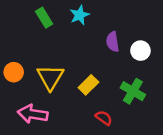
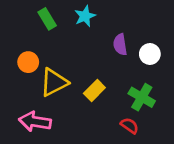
orange circle: (14, 72) -> (28, 62), moved
yellow triangle: (50, 77) -> (54, 82), turned 32
red semicircle: (104, 118) -> (130, 126), moved

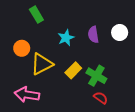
cyan star: (85, 16) -> (66, 38), moved
white circle: (150, 54) -> (120, 32), moved
green cross: (142, 97) -> (96, 76), moved

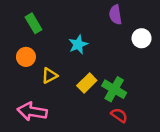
green rectangle: (36, 15) -> (33, 23), moved
purple semicircle: (93, 35) -> (115, 15), moved
yellow triangle: (42, 64) -> (50, 76), size x0.6

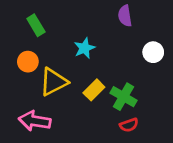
white circle: (142, 38) -> (153, 52), moved
yellow triangle: (50, 76) -> (53, 82), size x1.6
red semicircle: (119, 115) -> (129, 125), turned 126

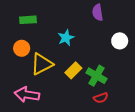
green rectangle: (36, 25) -> (28, 20), turned -63

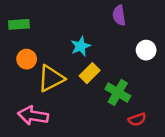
green rectangle: (28, 20) -> (19, 24), moved
yellow rectangle: (73, 70) -> (90, 73), moved
red semicircle: (101, 98) -> (137, 119), moved

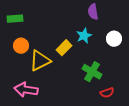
cyan star: (81, 46) -> (84, 36), moved
yellow rectangle: (90, 73) -> (64, 48), moved

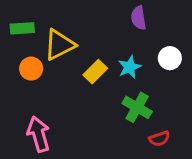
cyan star: (84, 36) -> (130, 67), moved
yellow triangle: (40, 61) -> (59, 45), moved
pink arrow: (26, 90) -> (39, 134), turned 65

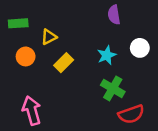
yellow triangle: (59, 45) -> (49, 37), size x0.6
yellow rectangle: (95, 72) -> (64, 63), moved
red semicircle: (159, 139) -> (131, 114), size x1.5

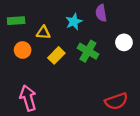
yellow triangle: (49, 37) -> (43, 33), turned 32
cyan star: (107, 55) -> (74, 22), moved
green cross: (113, 88) -> (88, 51), moved

